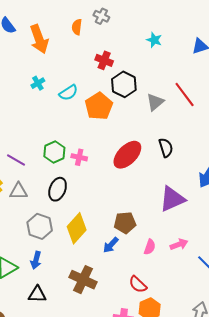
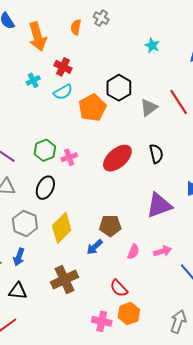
red cross: (104, 60) -> (63, 67), moved
pink cross: (79, 157) -> (69, 157), turned -35
brown cross: (83, 280) -> (64, 280), turned 36

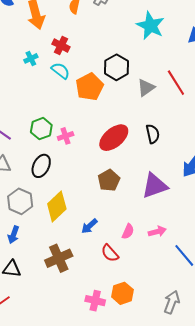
cyan star: (152, 45) -> (151, 26), size x1.8
cyan semicircle: (63, 92) -> (60, 71), turned -114
brown pentagon: (110, 226) -> (109, 180), moved, turned -30
red semicircle: (119, 288) -> (110, 253), moved

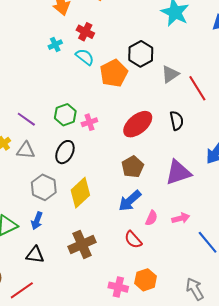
red line: (176, 83) -> (197, 88), moved
blue arrow: (89, 226) -> (130, 201), moved, size x1.4
gray arrow: (172, 302) -> (195, 289), turned -50

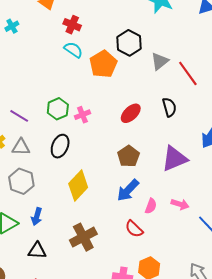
cyan cross: (55, 45) -> (12, 26), moved
red ellipse: (138, 124) -> (131, 113), size x0.7
gray hexagon: (44, 187) -> (21, 181), moved
pink arrow: (181, 218) -> (180, 204), turned 36

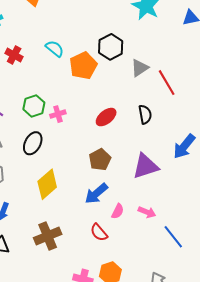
red cross: (72, 25) -> (14, 55), moved

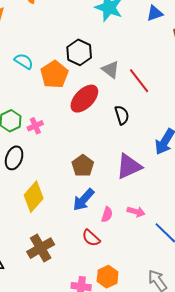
gray triangle: (140, 68) -> (111, 70), turned -42
red ellipse: (106, 117) -> (84, 99), moved, size x1.4

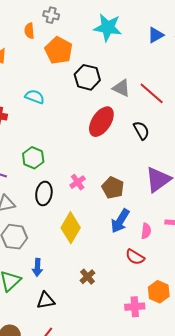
blue triangle: (155, 13) -> (156, 35), moved
orange pentagon: (54, 74) -> (59, 50), moved
pink cross: (35, 126) -> (78, 182), moved
brown cross: (41, 248) -> (87, 277), size x0.6

